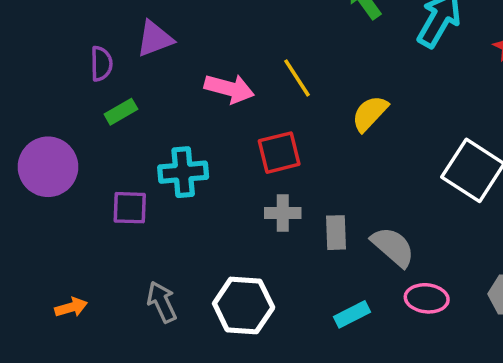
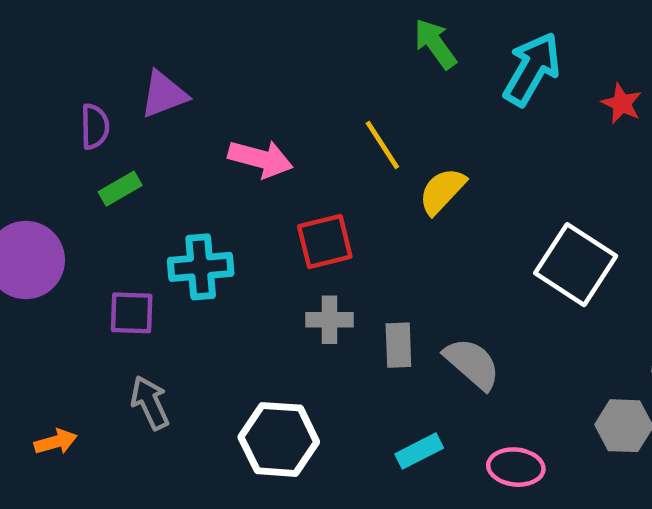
yellow line: (297, 78) -> (382, 145), moved
pink ellipse: (427, 298) -> (516, 467), moved
gray arrow: (162, 302) -> (150, 403), moved

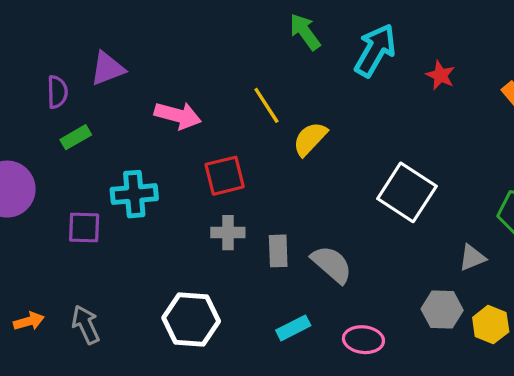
gray arrow: (150, 403) -> (86, 325), moved

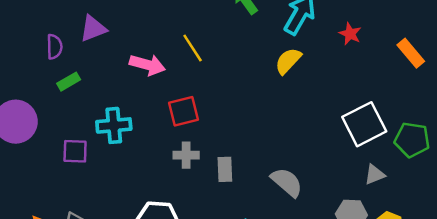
yellow line: (266, 105) -> (193, 48), moved
yellow semicircle: (310, 139) -> (288, 61), moved
white square: (407, 192) -> (364, 124), moved, turned 30
gray semicircle: (332, 264) -> (287, 182), moved

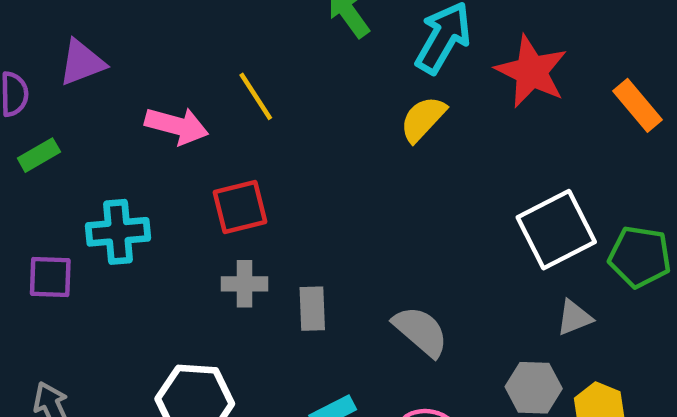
red star: (350, 34) -> (531, 71), size x1.8

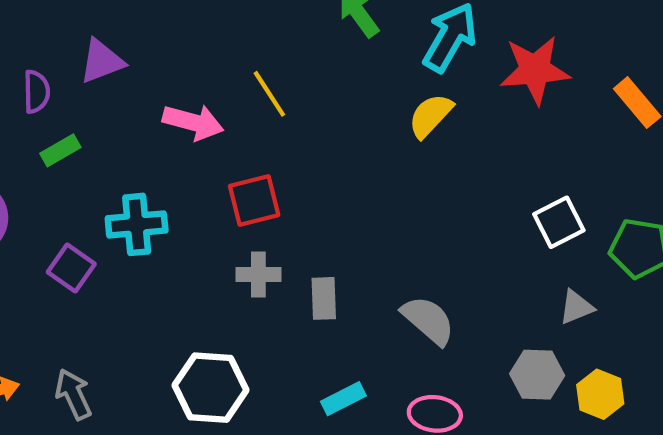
red star: (531, 71) -> (535, 70), turned -30
white square: (556, 230) -> (559, 222), size x0.7
purple square: (50, 277) -> (71, 268), turned 33

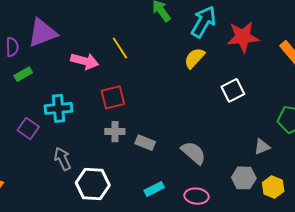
purple triangle: (102, 61) -> (42, 33), size x1.4
white square: (559, 222) -> (233, 90), moved
gray rectangle: (324, 298) -> (145, 143), turned -66
gray arrow: (73, 394) -> (63, 159), moved

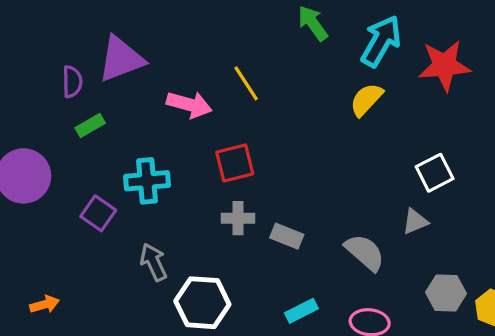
white square: (233, 90) -> (435, 173), moved
gray triangle: (262, 147) -> (415, 221), moved

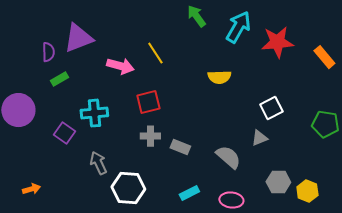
yellow semicircle: (366, 100) -> (219, 77), moved, turned -135

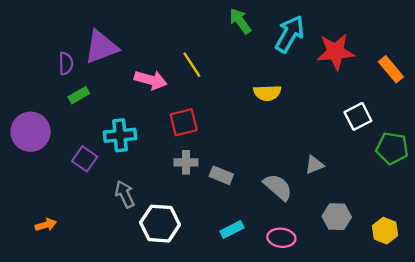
white square: (271, 108) -> (358, 116), moved
yellow hexagon: (307, 191) -> (385, 231), moved

